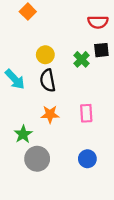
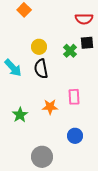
orange star: (50, 114) -> (50, 107), moved
gray circle: (37, 159) -> (42, 157), moved

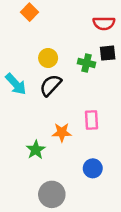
green cross: (70, 51) -> (87, 63), turned -32
black semicircle: (41, 69) -> (51, 85), turned 54
green star: (20, 115) -> (36, 150), moved

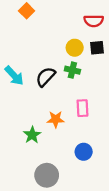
yellow circle: (48, 58) -> (75, 48), moved
green cross: (87, 63) -> (72, 70), moved

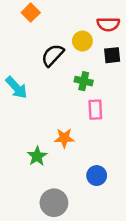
yellow circle: (75, 48) -> (82, 41), moved
black semicircle: (46, 77) -> (53, 55), moved
pink rectangle: (82, 108) -> (95, 110), moved

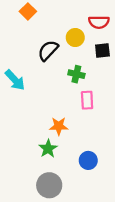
green star: (37, 156) -> (48, 149), moved

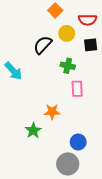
orange square: (28, 11) -> (55, 10), moved
green star: (48, 149) -> (33, 131), moved
gray circle: (49, 185) -> (68, 164), moved

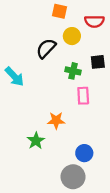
orange square: (55, 10) -> (60, 11), turned -32
black square: (91, 45) -> (98, 62), moved

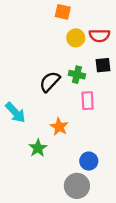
red semicircle: (94, 21) -> (99, 36), moved
black semicircle: (46, 48) -> (50, 82), moved
cyan arrow: (14, 77) -> (15, 112), moved
orange star: (56, 120) -> (59, 127), turned 30

